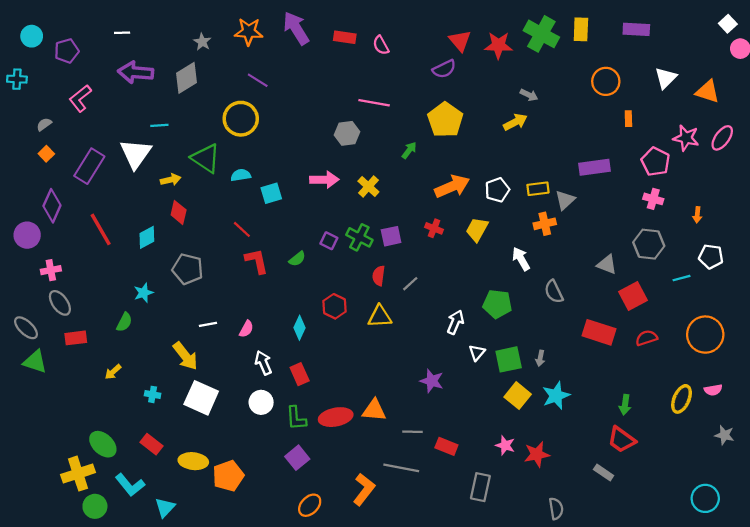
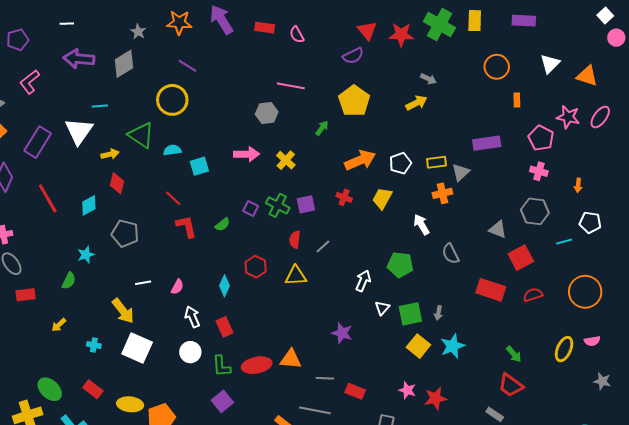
green arrow: (625, 405) -> (514, 354), turned -48

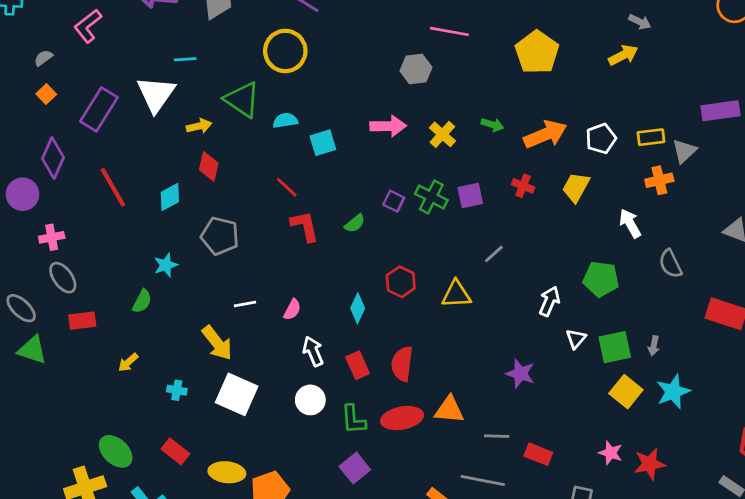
green arrow: (322, 128) -> (492, 125), moved, turned 70
red semicircle: (295, 240) -> (402, 364), moved, size x1.4

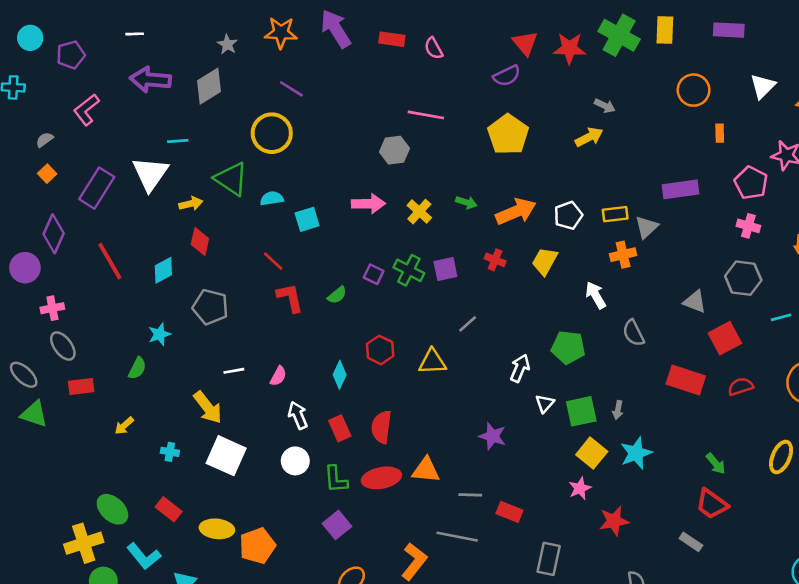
pink star: (611, 453) -> (580, 488), moved, turned 30

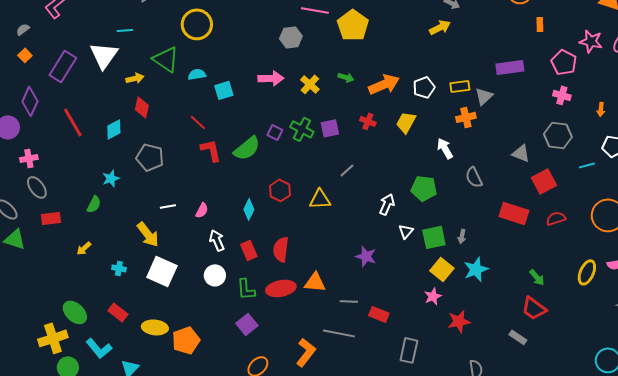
yellow pentagon: (508, 134) -> (353, 25), moved
green semicircle: (337, 295) -> (247, 148), size x1.8

